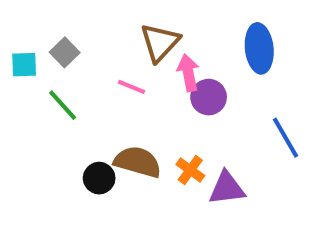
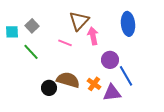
purple circle: (209, 97) -> (110, 60), moved
blue line: (286, 138) -> (126, 76), moved

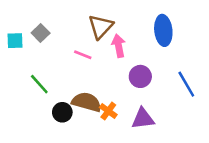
green line: (31, 52) -> (39, 84), moved
blue line: (126, 76) -> (186, 84), moved
orange cross: (94, 84) -> (108, 111), moved

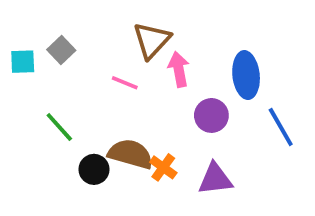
blue ellipse: (163, 30) -> (246, 75), moved

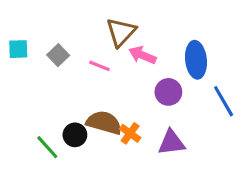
gray square: (61, 50) -> (58, 55), moved
pink arrow: (179, 69) -> (142, 55), turned -56
green line: (59, 127) -> (47, 147), moved

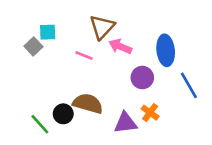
cyan square: (18, 49) -> (48, 32), moved
gray square: (58, 55) -> (33, 46), moved
orange cross: (130, 133) -> (150, 113), moved
purple triangle: (171, 143) -> (125, 123), moved

